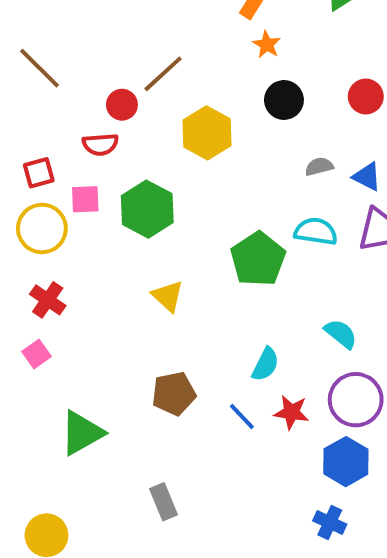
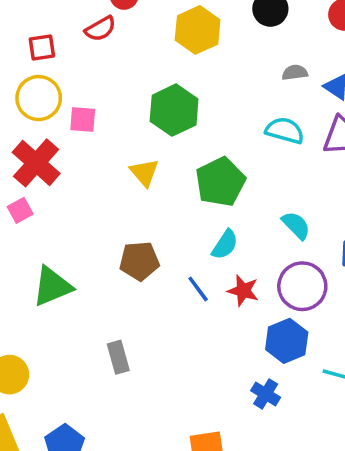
red semicircle: (100, 144) -> (100, 29), turned -32
pink square: (85, 199) -> (83, 119), moved
green hexagon: (147, 209) -> (174, 110), moved
green pentagon: (258, 259) -> (220, 182), moved
red cross: (48, 300) -> (36, 163), size x1.5

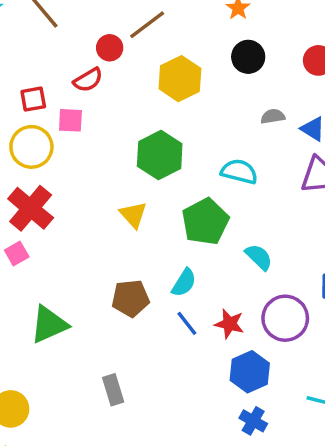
pink square: (83, 119) -> (70, 120), moved
cyan semicircle: (285, 130) -> (239, 172), moved
cyan semicircle: (296, 225) -> (259, 257), moved
cyan semicircle: (225, 245) -> (184, 283), moved
blue hexagon: (287, 341) -> (250, 372), moved

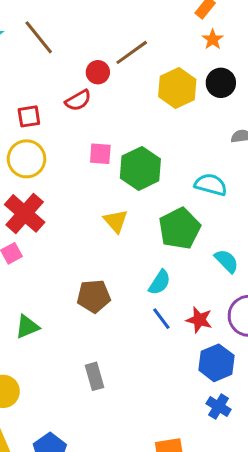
yellow hexagon: (180, 79) -> (177, 88), moved
pink square: (70, 120) -> (100, 154), moved
brown pentagon: (131, 298) -> (94, 296), moved
green triangle: (49, 324) -> (27, 327), moved, size x0.7

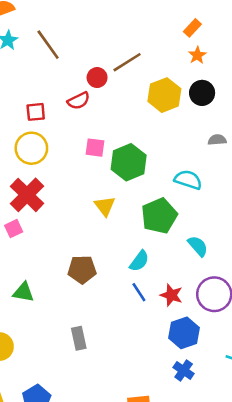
green triangle: (27, 327) -> (23, 292), turned 30

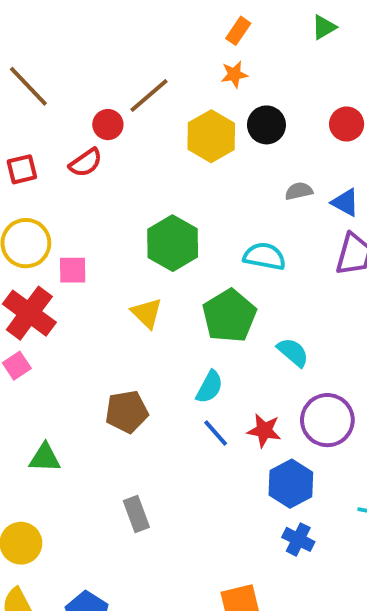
orange star: (197, 55) -> (234, 74), moved, turned 30
red square: (36, 112) -> (22, 169), moved
pink square: (95, 148) -> (73, 270), moved

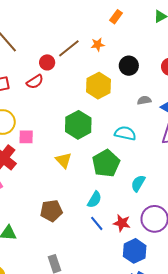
orange star: (234, 74) -> (98, 45), moved
yellow hexagon: (211, 136) -> (99, 86), moved
cyan semicircle: (293, 352) -> (138, 183), turned -102

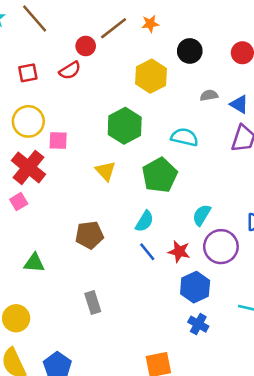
cyan semicircle: (138, 183) -> (202, 215), moved

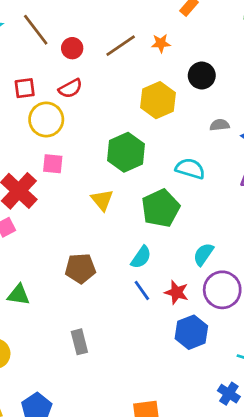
red circle: (86, 46) -> (72, 48), moved
yellow circle: (28, 121) -> (46, 120), moved
blue cross: (198, 324) -> (229, 394), moved

